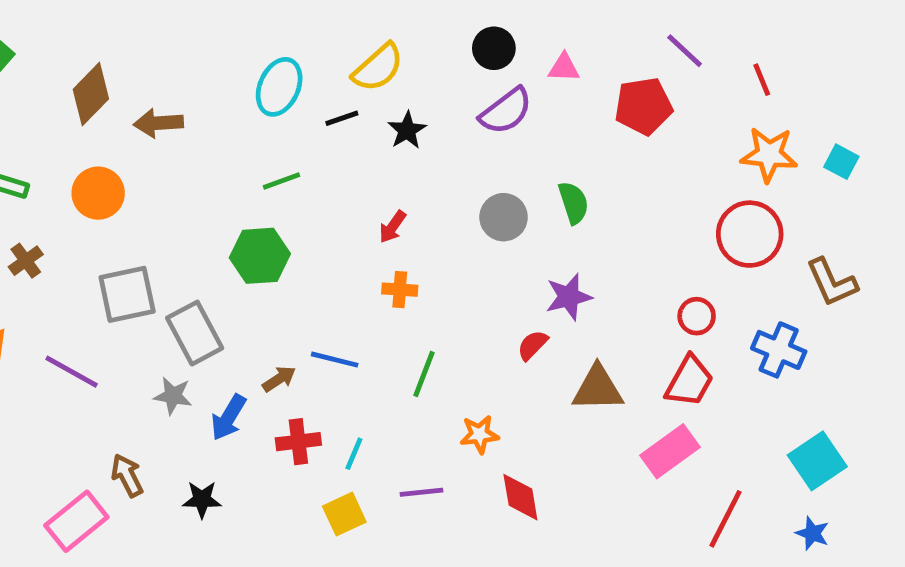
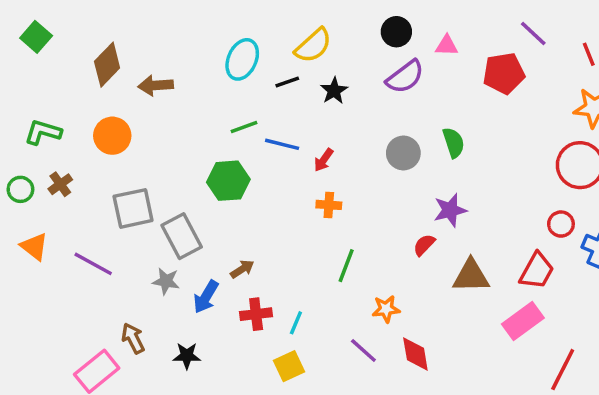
red circle: (697, 316) -> (561, 224), moved
blue line: (335, 360) -> (282, 144), moved
purple line: (421, 492) -> (363, 350), moved, turned 48

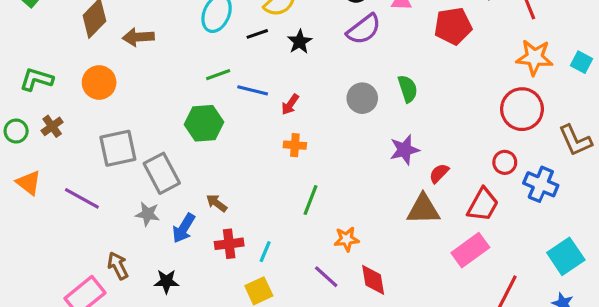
red semicircle: (424, 245) -> (439, 173), moved
brown arrow: (242, 269) -> (217, 203), turned -110

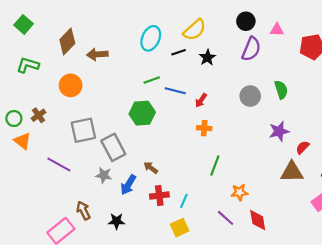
purple semicircle: (364, 29) -> (251, 49), turned -30
green L-shape: (36, 79) -> (28, 65), moved
orange triangle: (29, 183) -> (22, 141), moved

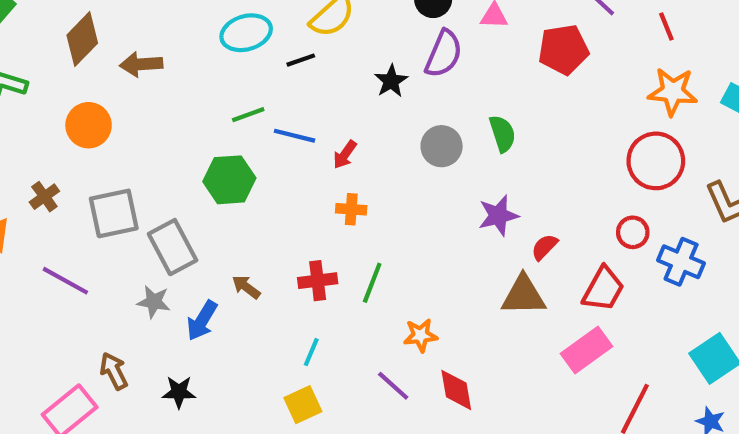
cyan ellipse: (151, 38) -> (246, 33), turned 50
black star: (207, 58) -> (391, 81), moved
brown cross: (38, 115) -> (44, 197), moved
red cross: (159, 195) -> (318, 281), moved

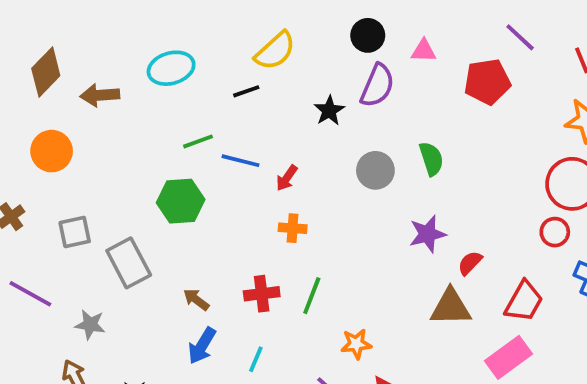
cyan ellipse: (246, 33) -> (171, 68), moved
gray square: (114, 213) -> (75, 232), size x0.7
red circle: (633, 232) -> (555, 232), moved
gray star: (154, 302) -> (90, 325), moved
blue arrow: (202, 321) -> (202, 346), moved

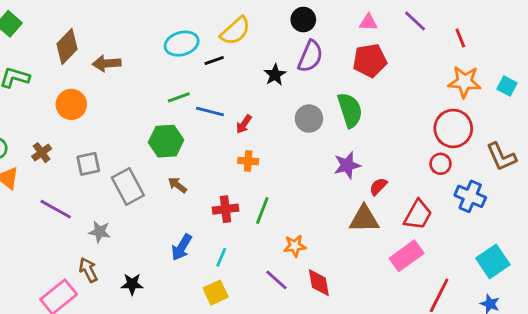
pink triangle: (424, 51) -> (368, 22), moved
cyan ellipse: (171, 68) -> (182, 44), moved
red pentagon: (487, 82) -> (370, 61), moved
green semicircle: (431, 159) -> (350, 110), size x1.4
brown arrow: (196, 300) -> (177, 185), moved

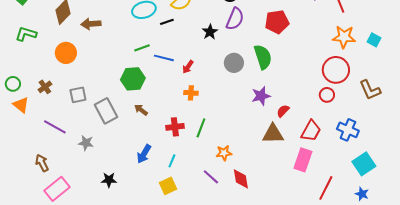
blue cross: (470, 196) -> (348, 130), moved
pink rectangle: (407, 256) -> (303, 160), turned -35
brown arrow: (88, 270) -> (42, 163), moved

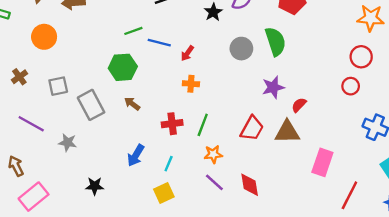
red circle: (336, 70) -> (361, 57), size x0.7
red trapezoid: (311, 131) -> (252, 128), moved
orange star: (224, 153) -> (213, 154), moved

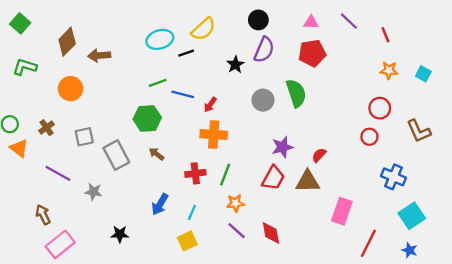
orange star: (371, 18) -> (389, 70), size x0.7
orange cross: (191, 84) -> (214, 134), size x1.6
purple star: (273, 87) -> (282, 147), moved

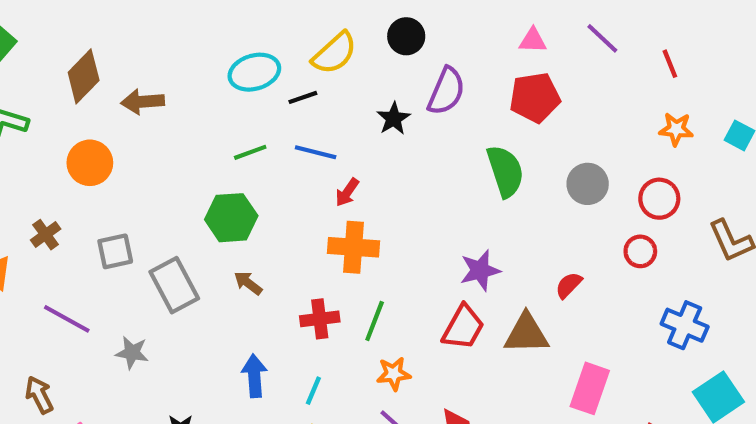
black circle: (258, 20) -> (406, 36), moved
blue line: (183, 94) -> (316, 152), moved
gray circle: (263, 100) -> (588, 184), moved
red semicircle: (319, 155) -> (569, 285), moved
blue arrow: (160, 204) -> (254, 376), turned 145

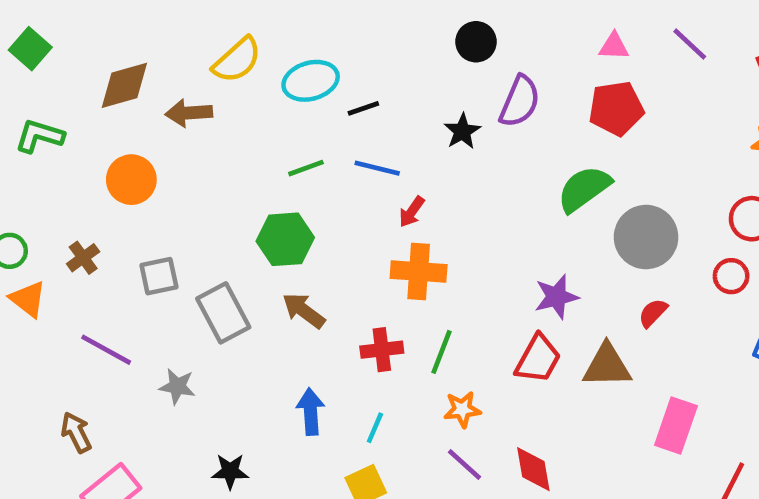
yellow semicircle: (335, 53) -> (237, 60), moved
brown diamond: (84, 76) -> (124, 85), turned 30
green semicircle: (505, 171) -> (584, 189), turned -108
gray circle: (588, 184) -> (646, 237), moved, size x1.4
brown arrow: (248, 283) -> (304, 311), size x1.4

